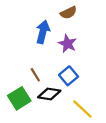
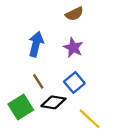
blue arrow: (43, 32) -> (36, 44), moved

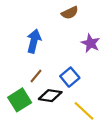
purple star: (73, 48) -> (91, 43), moved
brown line: (38, 81) -> (36, 76), turned 72

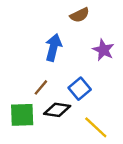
blue arrow: (34, 41) -> (53, 47), moved
green square: (20, 100) -> (22, 115), turned 30

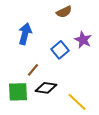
blue arrow: (53, 47) -> (25, 34), moved
blue square: (80, 89) -> (60, 50), moved

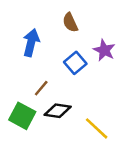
brown semicircle: (64, 12) -> (70, 22), moved, turned 91
green square: (18, 92) -> (22, 116), turned 30

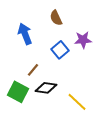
blue arrow: (31, 43) -> (25, 34), turned -35
purple star: (104, 50) -> (83, 40), turned -30

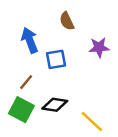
blue square: (60, 50) -> (56, 59), moved, turned 30
brown line: (33, 70) -> (26, 82), moved

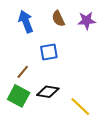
blue arrow: (30, 40) -> (26, 22), moved
purple star: (99, 47) -> (87, 21), moved

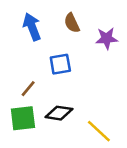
purple star: (87, 21) -> (107, 38), moved
green square: (19, 96) -> (23, 118), turned -35

